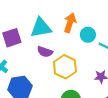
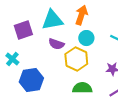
cyan circle: (88, 35) -> (86, 38), moved

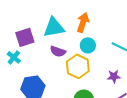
cyan cross: (12, 59) -> (14, 57), moved

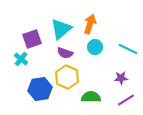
cyan triangle: (54, 27) -> (61, 29), turned -30
yellow hexagon: (78, 66) -> (67, 77), moved

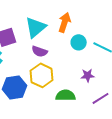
cyan circle: (95, 47) -> (79, 42), moved
purple star: (121, 78) -> (88, 75), moved

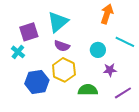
orange arrow: (65, 22) -> (107, 14), moved
cyan circle: (79, 42) -> (98, 50), moved

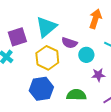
purple semicircle: (62, 46) -> (69, 43), moved
yellow hexagon: (64, 70) -> (47, 58), moved
blue hexagon: (37, 82) -> (41, 89), moved

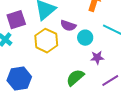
blue hexagon: (41, 89) -> (19, 79), moved
green semicircle: (76, 95) -> (75, 78), turned -42

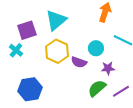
purple semicircle: (68, 26) -> (79, 62), moved
green semicircle: (75, 78) -> (97, 88), moved

